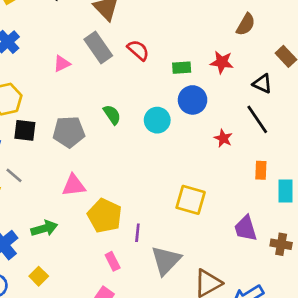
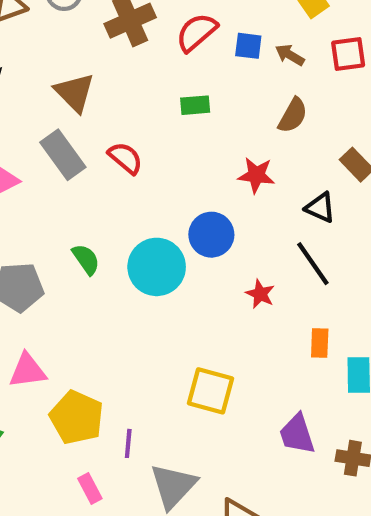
green rectangle: (182, 68) -> (195, 105), moved
cyan circle: (157, 120) -> (157, 267), size x1.4

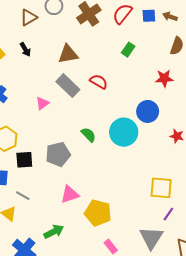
brown triangle: (75, 92) -> (68, 54), turned -45
green rectangle: (195, 105) -> (128, 50), turned -40
purple line: (128, 443) -> (168, 214), moved, turned 40

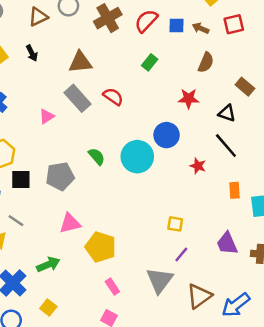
yellow square: (161, 188) -> (175, 224), size x0.6

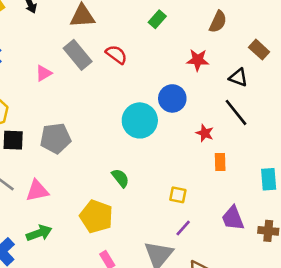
green semicircle: (97, 156) -> (120, 178), moved
orange rectangle: (235, 190) -> (220, 162), moved
pink triangle: (70, 223) -> (37, 191), moved

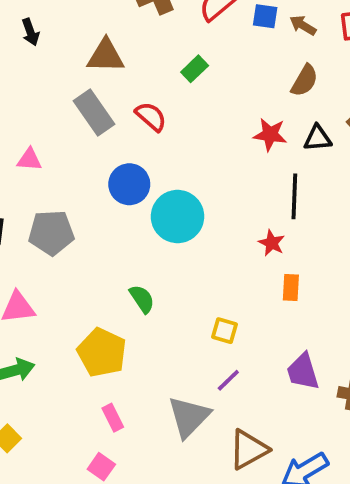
green rectangle: (157, 19) -> (195, 69), moved
pink triangle: (44, 73) -> (29, 159), moved, turned 30
black triangle: (238, 78) -> (318, 138), moved, turned -30
blue circle: (172, 98) -> (129, 184), moved
black line: (236, 112) -> (294, 196), moved, turned 36

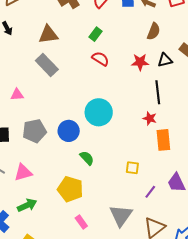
red semicircle: (151, 117) -> (100, 59), moved
blue circle: (129, 184) -> (69, 131), moved
orange rectangle: (291, 287) -> (163, 140), size x1.5
purple line: (228, 380) -> (150, 192), moved

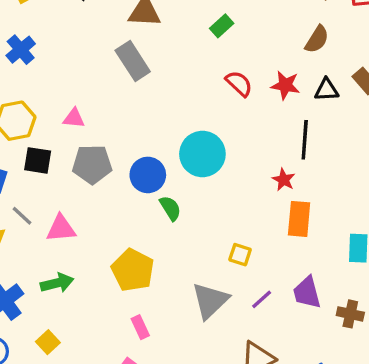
red semicircle: (100, 59) -> (239, 84), moved
pink triangle: (17, 95) -> (74, 118), moved
green semicircle: (87, 158) -> (170, 208), moved
gray triangle: (121, 215) -> (210, 301), moved

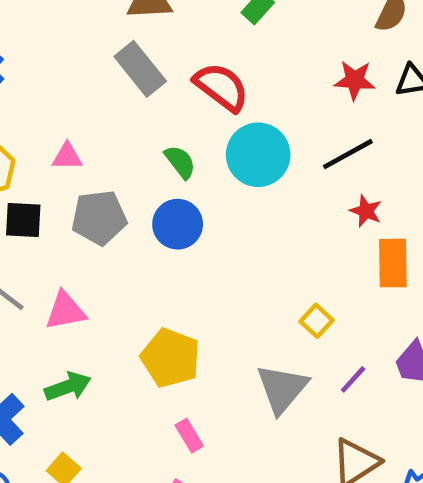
red semicircle: (239, 84) -> (221, 87), moved, size x1.4
black line: (305, 140) -> (348, 154), moved, turned 63
cyan circle: (202, 154) -> (258, 155), moved
green semicircle: (170, 208) -> (180, 162), moved
yellow square: (240, 255) -> (317, 321), turned 30

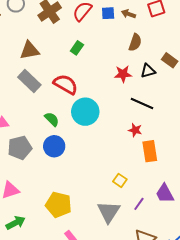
black line: (348, 154) -> (142, 103), moved, turned 60

